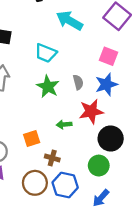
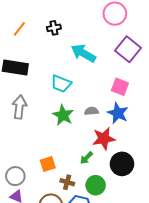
gray semicircle: (78, 82) -> (92, 111), turned -80
blue star: (106, 84) -> (118, 113), turned -30
green arrow: (64, 124) -> (86, 158), moved, turned -40
green circle: (99, 166) -> (96, 185), moved

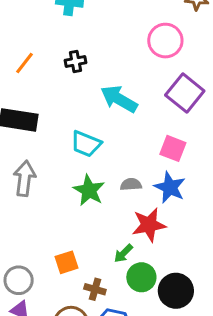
black circle: (122, 164) -> (176, 291), moved
green circle: (96, 185) -> (141, 277), moved

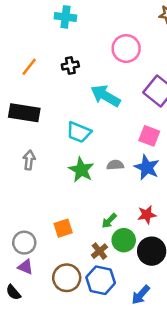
pink circle: (165, 41) -> (126, 49), moved
gray arrow: (25, 178) -> (29, 160), size x0.7
red star: (149, 225) -> (147, 215), moved, size x0.7
brown cross: (95, 289) -> (99, 251), moved, turned 35

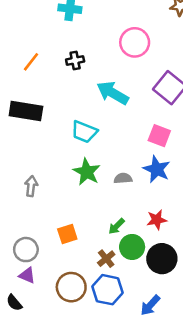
gray arrow: (29, 160) -> (31, 186), moved
gray semicircle: (115, 165) -> (123, 178), moved

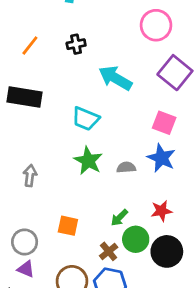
pink circle: (135, 42) -> (156, 25), moved
orange square: (67, 234) -> (68, 226), turned 30

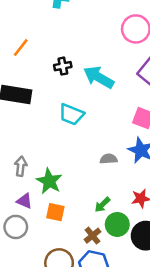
black cross: (76, 44) -> (63, 66), moved
green star: (88, 161) -> (49, 181), moved
purple triangle: (26, 269) -> (24, 201), moved

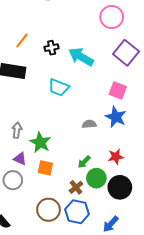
orange line: (21, 47) -> (22, 40), moved

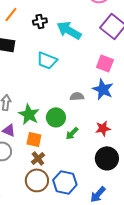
green circle: (96, 178) -> (56, 117), moved
brown cross: (76, 187) -> (38, 158), moved

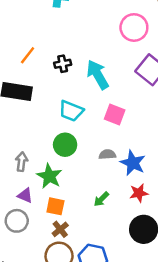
cyan arrow: (69, 30) -> (98, 75), turned 30
pink square: (105, 63) -> (115, 115), moved
blue star: (103, 89) -> (133, 163), moved
green circle: (56, 117) -> (65, 145), moved

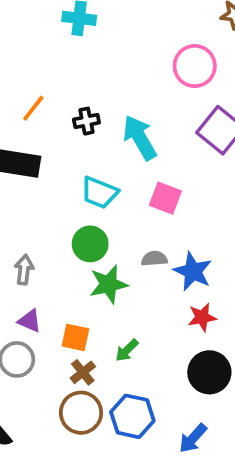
green star: (49, 176) -> (108, 284), moved, turned 30
green arrow: (101, 199) -> (127, 350), moved

